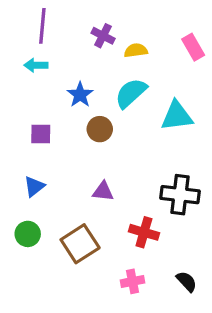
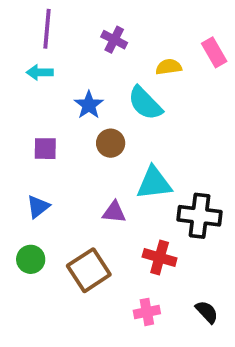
yellow semicircle: (136, 50) -> (169, 67), moved
cyan semicircle: (131, 93) -> (145, 103), turned -92
cyan triangle: (177, 116) -> (154, 183), moved

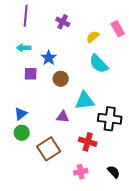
yellow semicircle: (169, 67) -> (93, 37), turned -32
cyan arrow: (40, 72) -> (24, 48), moved
cyan semicircle: (145, 103) -> (99, 64), moved
purple square: (45, 149) -> (31, 74), moved
green circle: (31, 259) -> (22, 133), moved

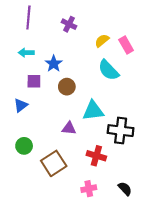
pink rectangle: (118, 29) -> (126, 45), moved
blue triangle: (21, 114) -> (21, 105), moved

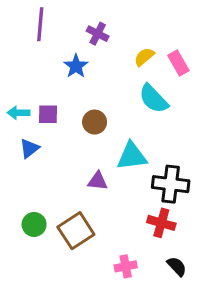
cyan arrow: (26, 53) -> (19, 113), moved
blue star: (54, 64) -> (76, 66), moved
green circle: (24, 146) -> (34, 224), moved
red cross: (96, 156) -> (161, 223), moved

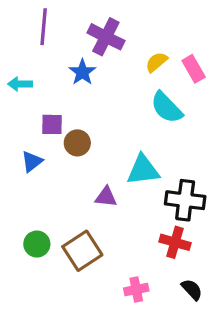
purple cross: (98, 34) -> (106, 37), size x1.5
cyan arrow: (19, 113) -> (20, 84), moved
brown circle: (95, 122) -> (77, 143), moved

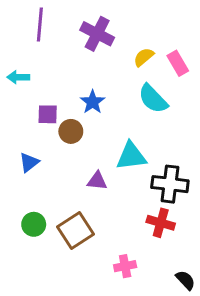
blue star: (82, 72) -> (93, 102), moved
blue triangle: (32, 161) -> (29, 162), moved
black semicircle: (192, 289) -> (185, 280), moved

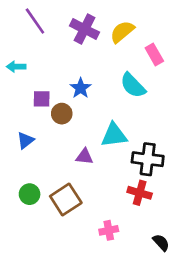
purple line: (40, 24) -> (35, 21), turned -40
yellow semicircle: (144, 57) -> (122, 32), moved, size x1.4

